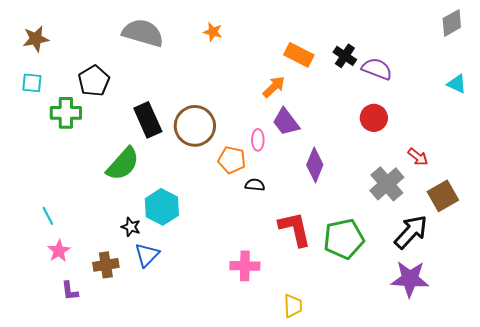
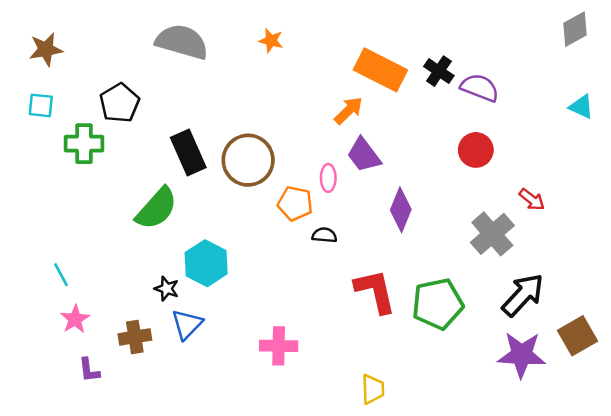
orange rectangle: (299, 55) -> (380, 70), size x1.4
brown square: (443, 196) -> (578, 336), moved
pink cross: (245, 266) -> (279, 346), moved

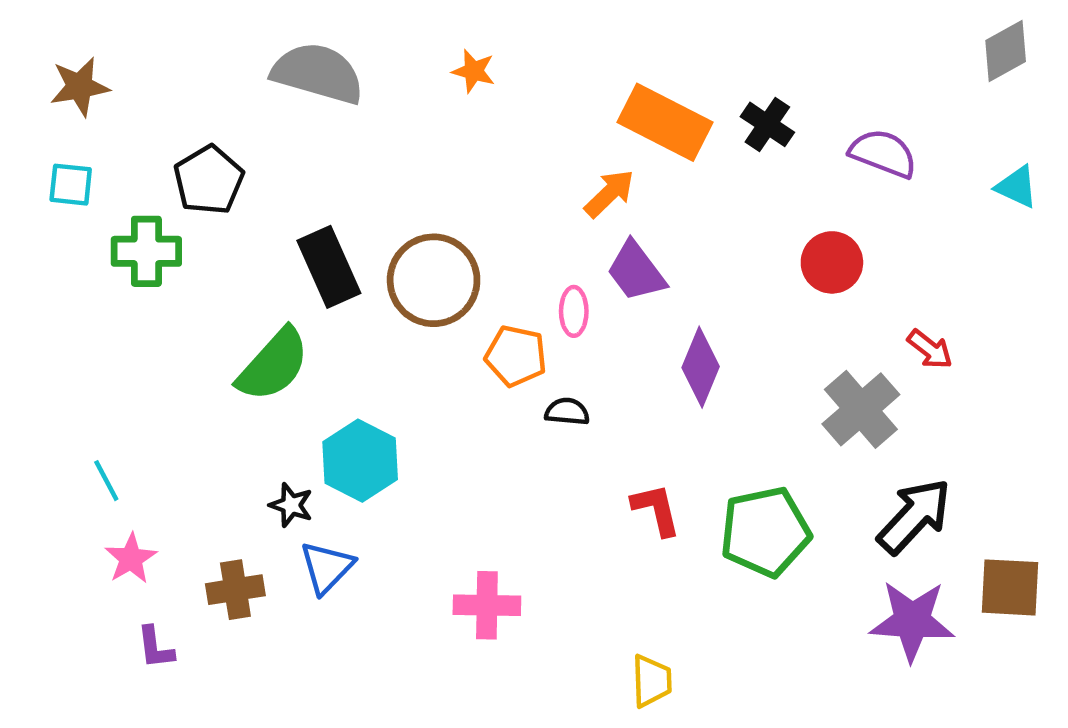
purple semicircle: (480, 88) -> (883, 153), moved
red L-shape: (375, 291) -> (656, 510), size x0.7
brown square: (578, 336) -> (1010, 587), turned 33

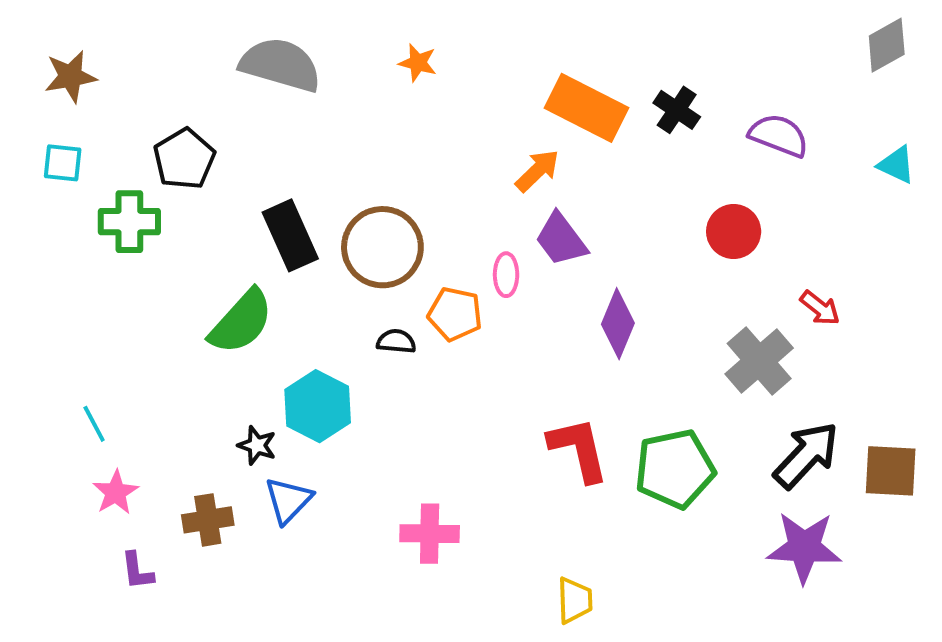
black semicircle: (567, 412) -> (396, 341), moved
red L-shape: (656, 510) -> (579, 449), size x1.4
brown square: (1010, 587) -> (891, 471), moved

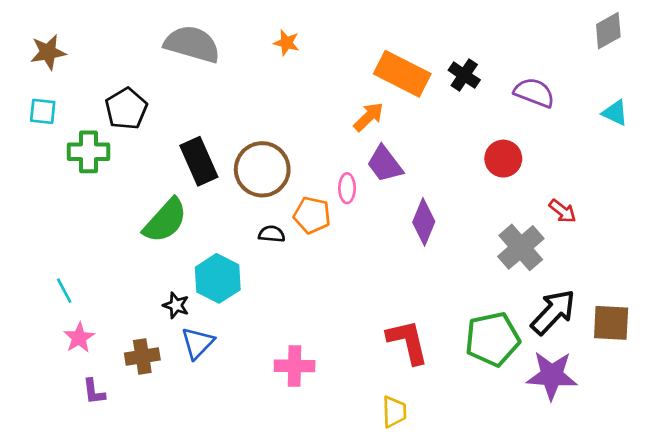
red L-shape: (579, 449) -> (408, 342), moved
green pentagon: (675, 469) -> (493, 339), moved

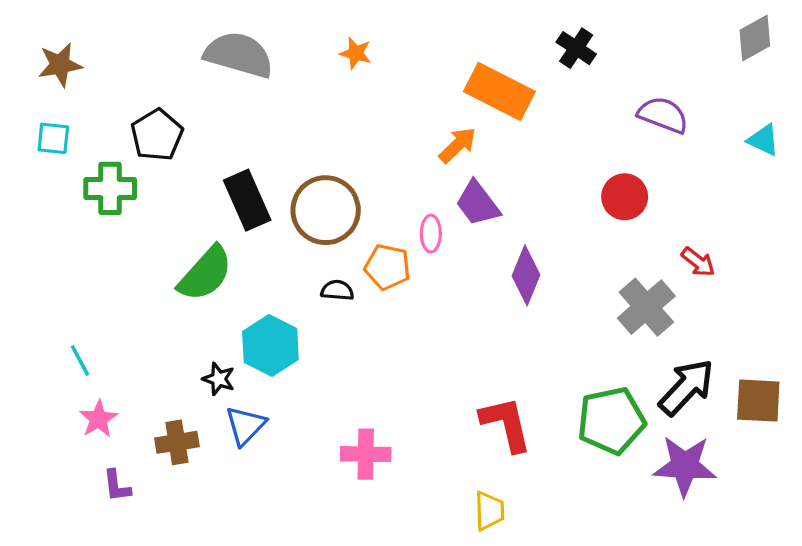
black cross: (464, 75) -> (576, 48), moved

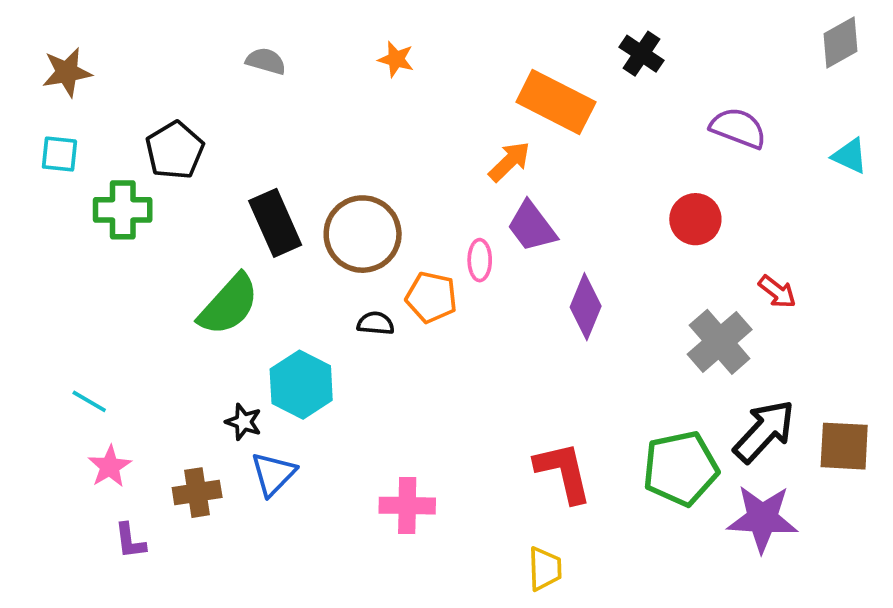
gray semicircle: (239, 55) -> (266, 61), size x0.5
cyan line: (80, 361) -> (89, 401), turned -32

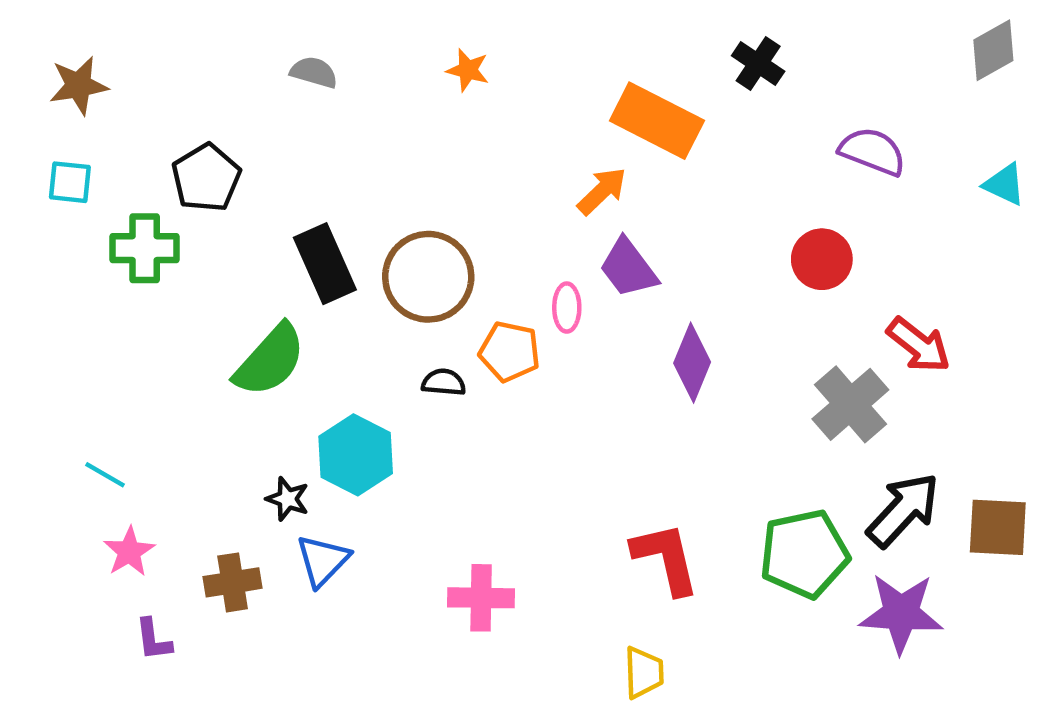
red arrow: (777, 292) -> (919, 345), size x1.4

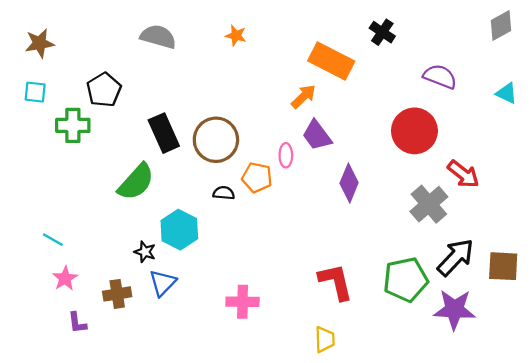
gray semicircle: (314, 72) -> (158, 37), size x1.5
red circle: (822, 259) -> (414, 131), size x1.5

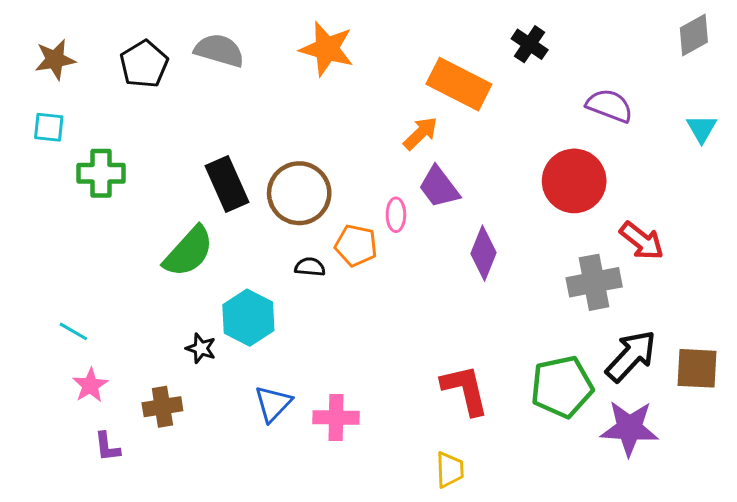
orange star: (236, 35) -> (327, 49), size x1.8
black pentagon: (104, 90) -> (144, 64), moved
cyan triangle: (507, 93) -> (702, 129), turned 35
gray cross: (429, 204) -> (594, 282), turned 30
blue triangle: (163, 283) -> (273, 404), moved

